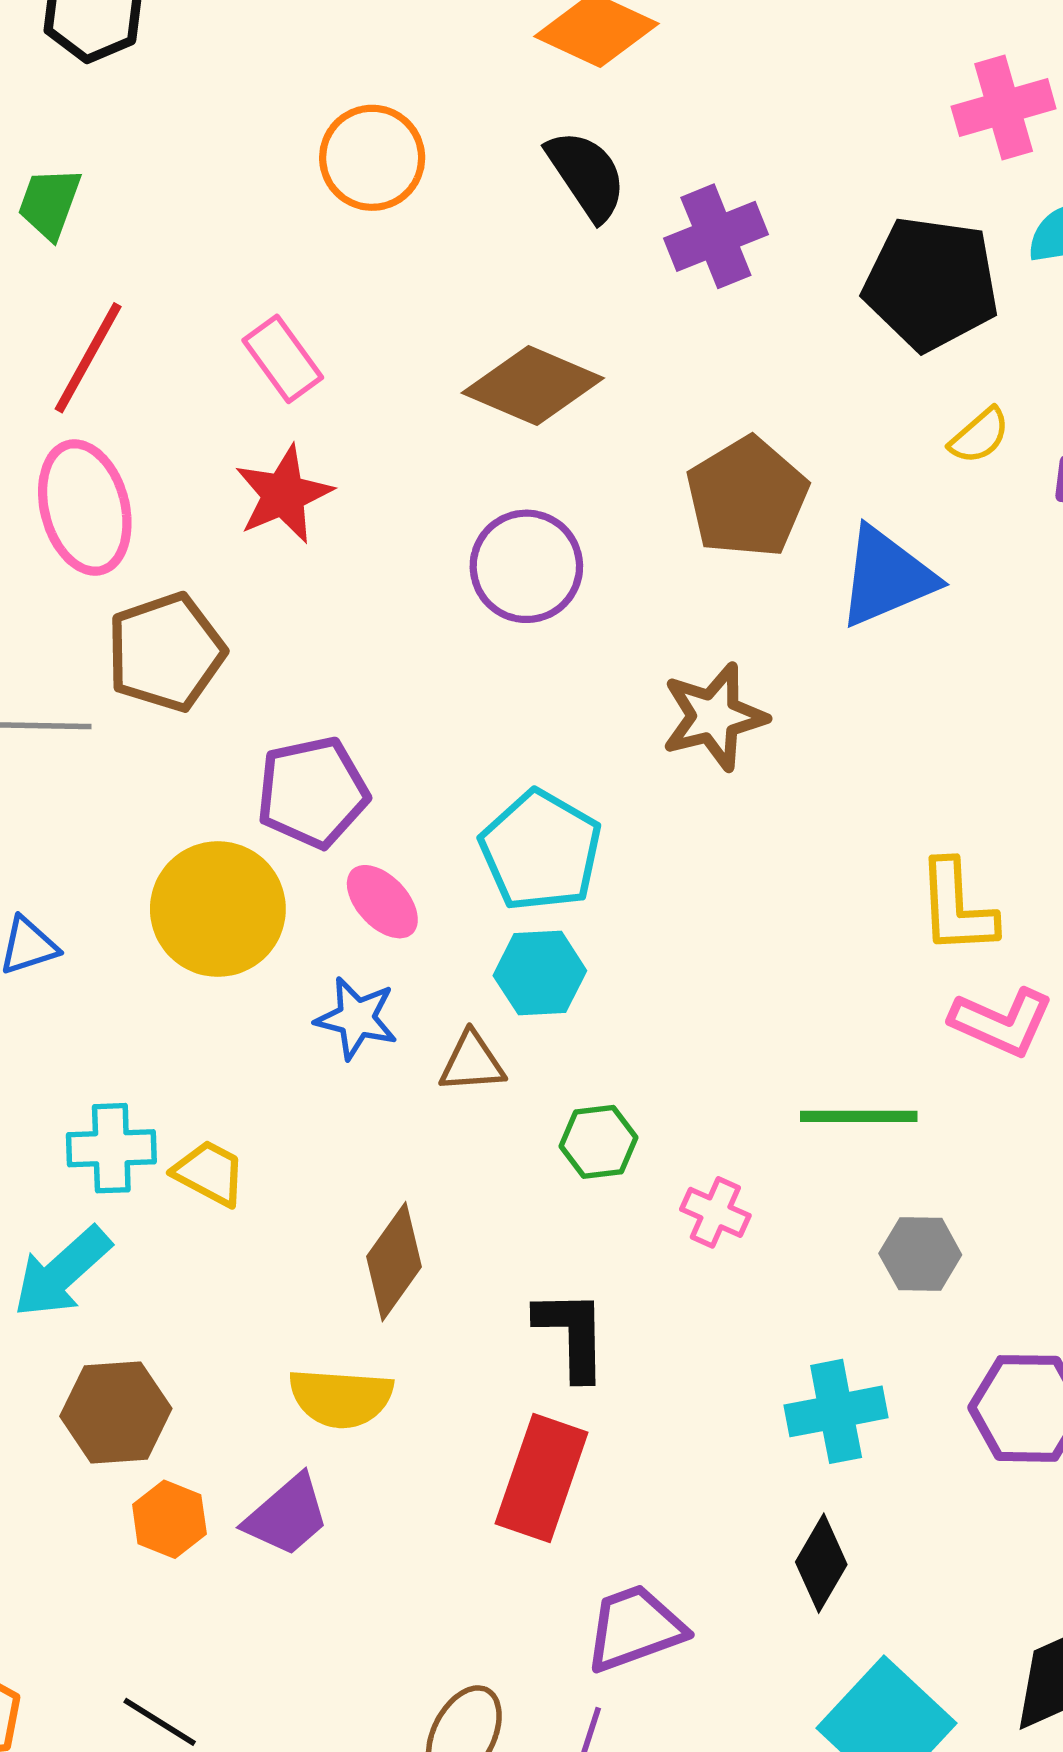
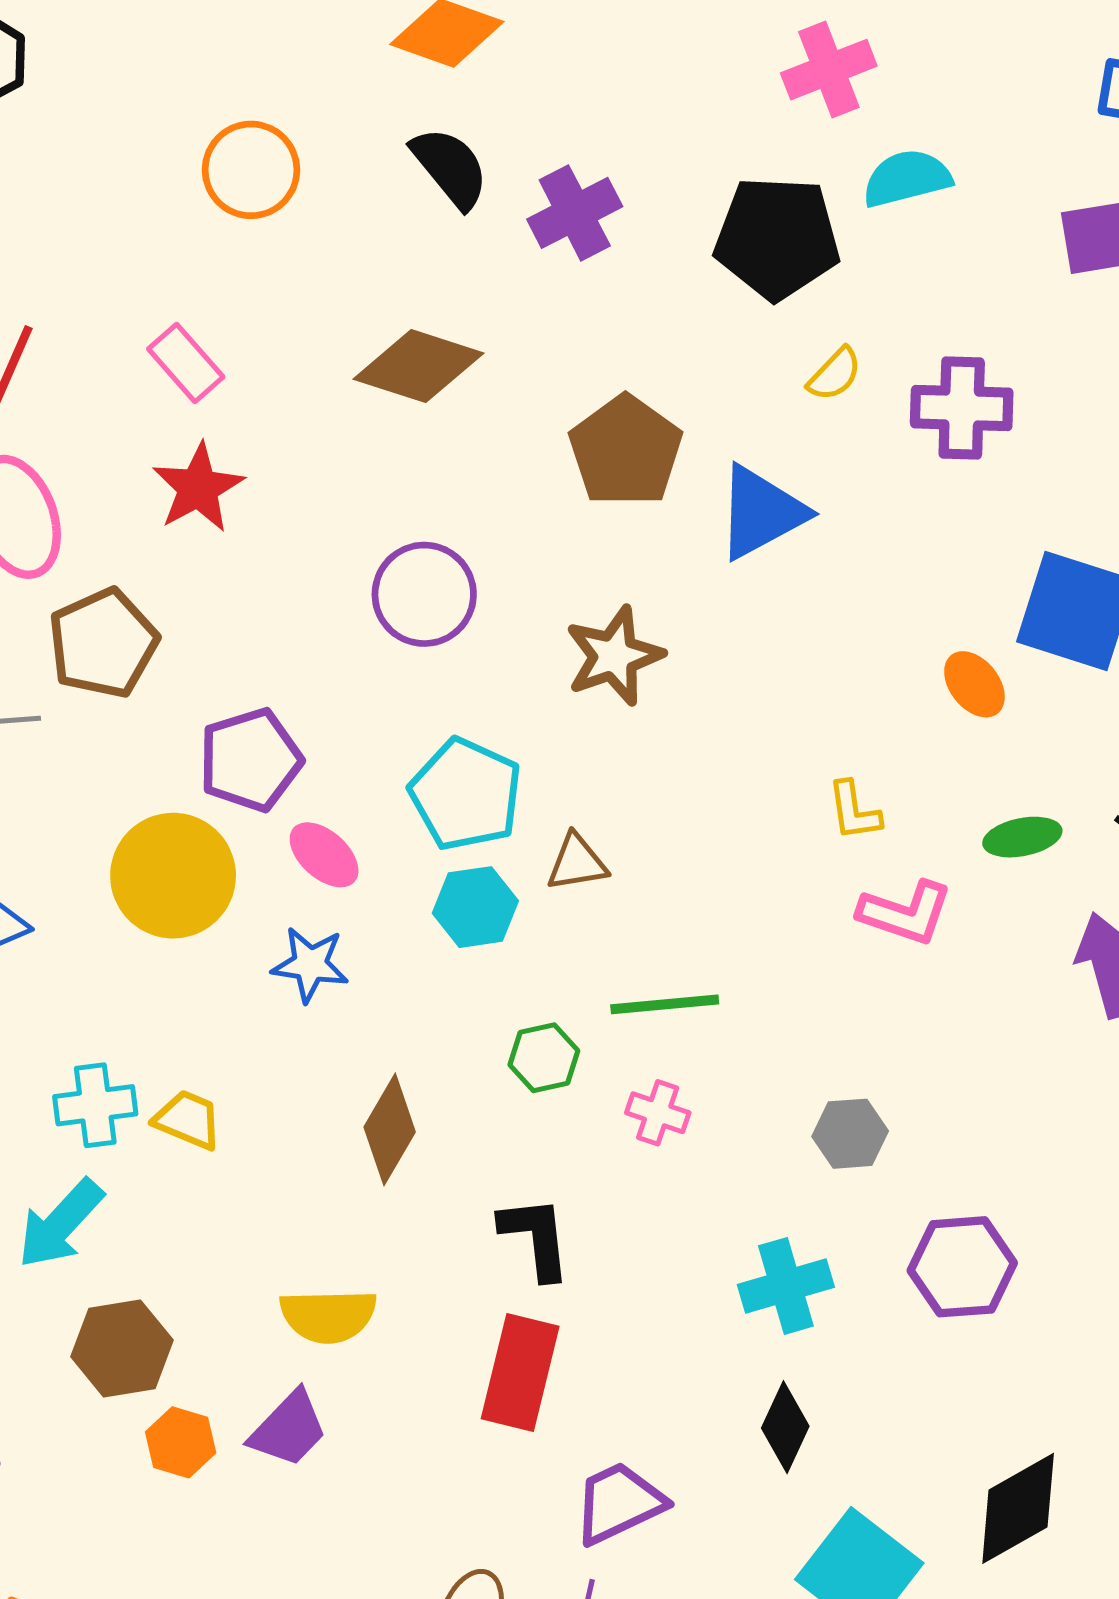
purple circle: (526, 566) -> (424, 594), moved
yellow L-shape: (957, 907) -> (854, 811), size x0.7
brown triangle: (472, 1062) -> (577, 863), moved
green line: (859, 1116) -> (665, 1004), moved
brown diamond: (394, 1262) -> (390, 1129), moved

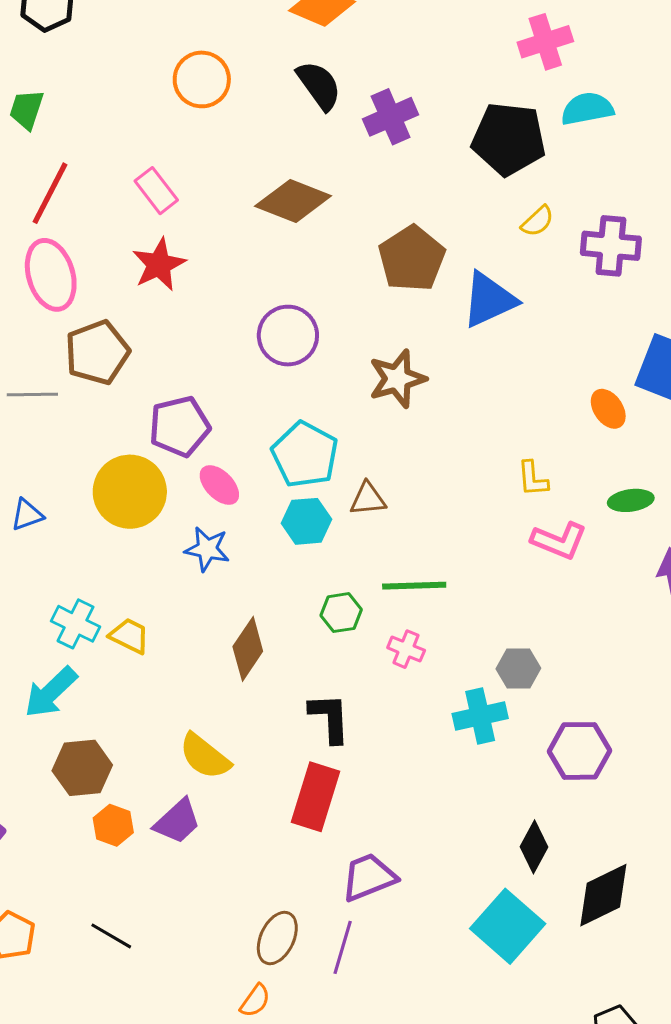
cyan cross: (95, 1105) -> (76, 624), turned 30
cyan cross: (786, 1286) -> (480, 716), moved
yellow semicircle: (328, 1316) -> (205, 756), turned 36
black diamond: (785, 1427) -> (534, 847), moved

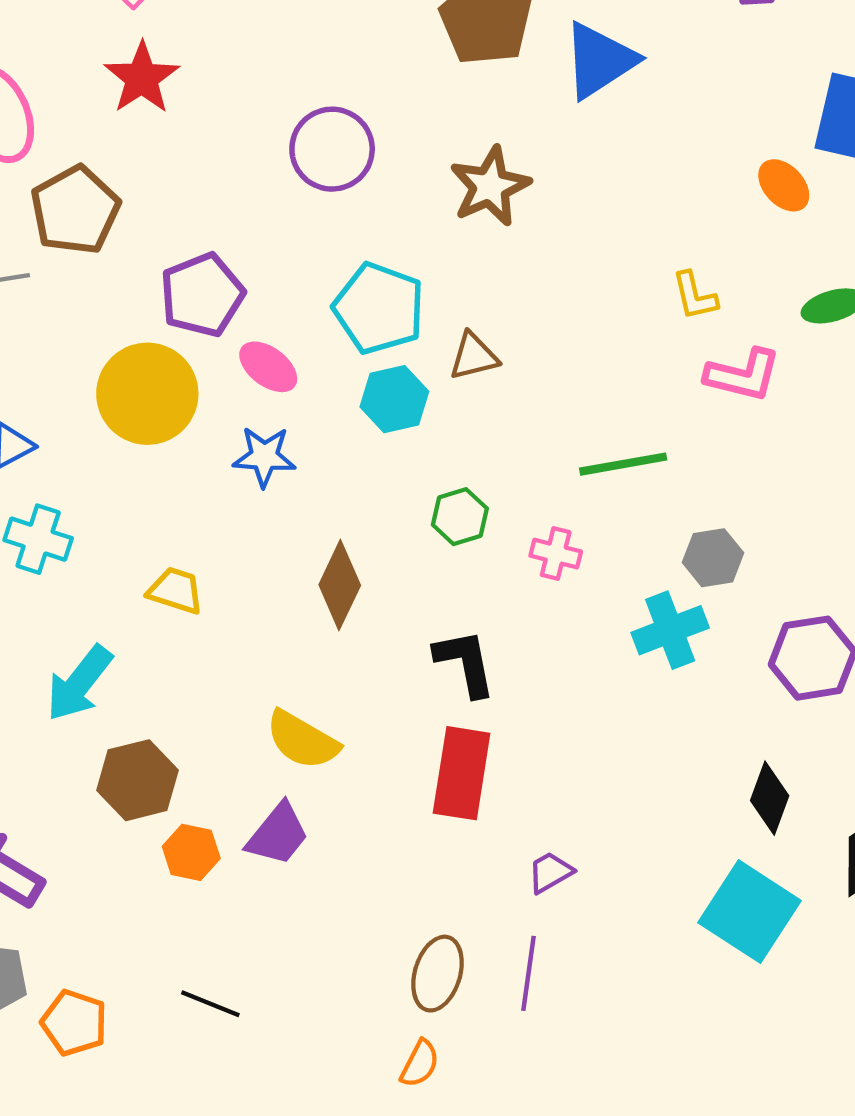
green line: (414, 586) -> (623, 464), moved
cyan cross: (76, 624) -> (38, 539), moved
purple trapezoid: (369, 877) -> (550, 872), size x0.6

